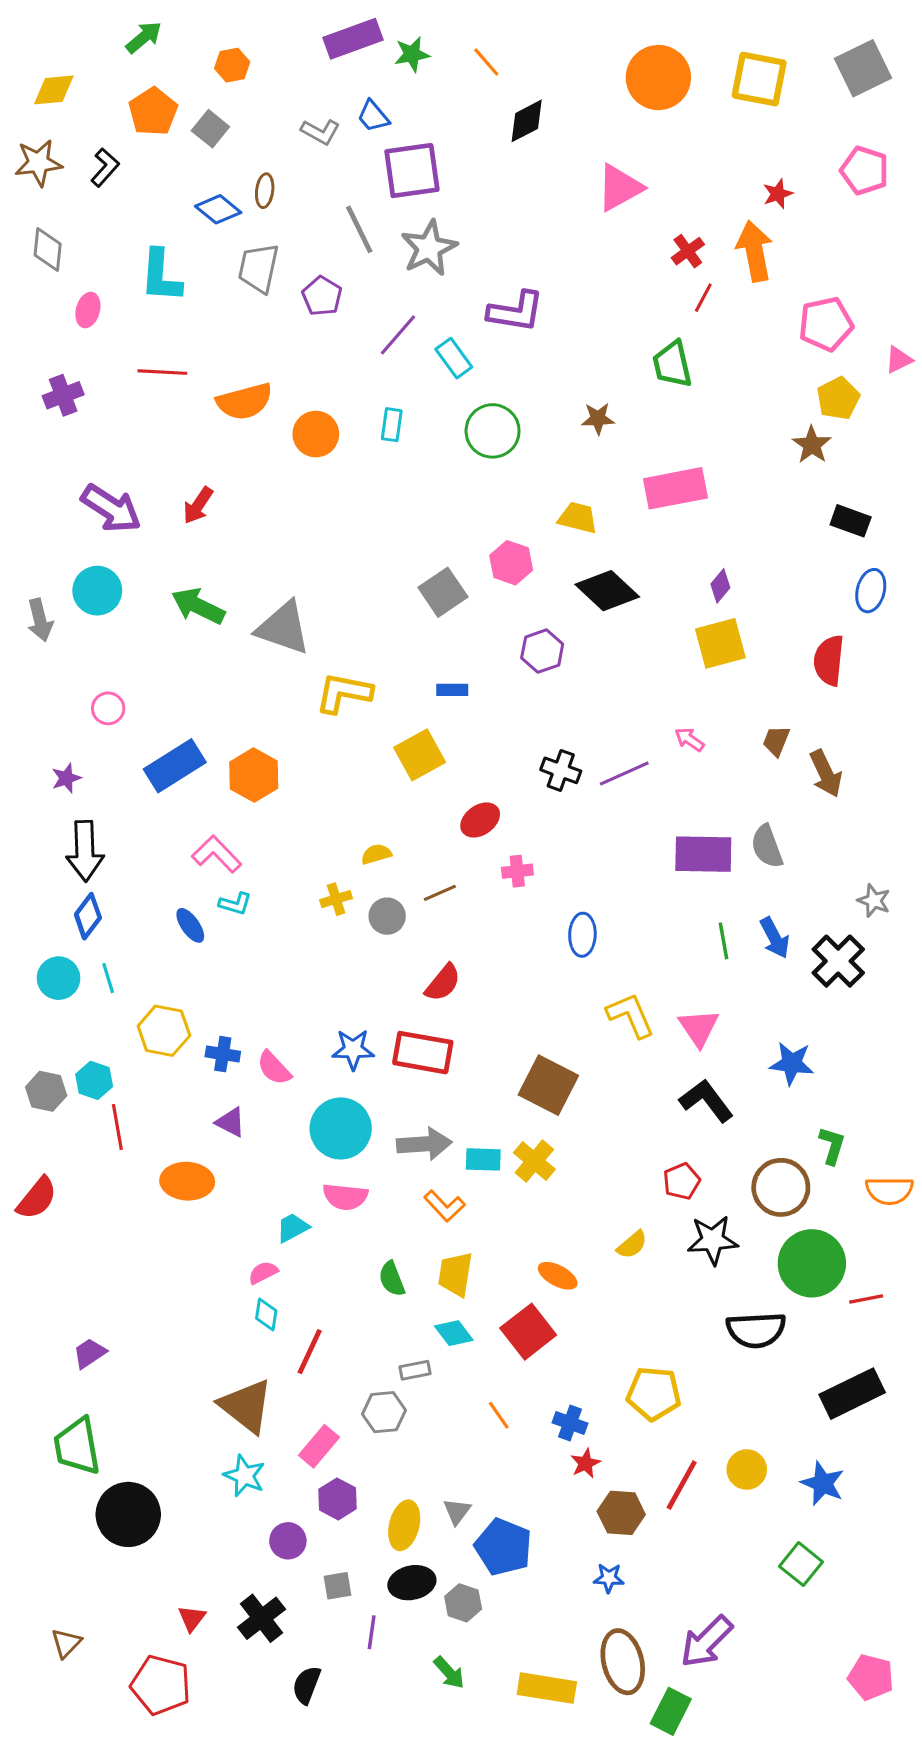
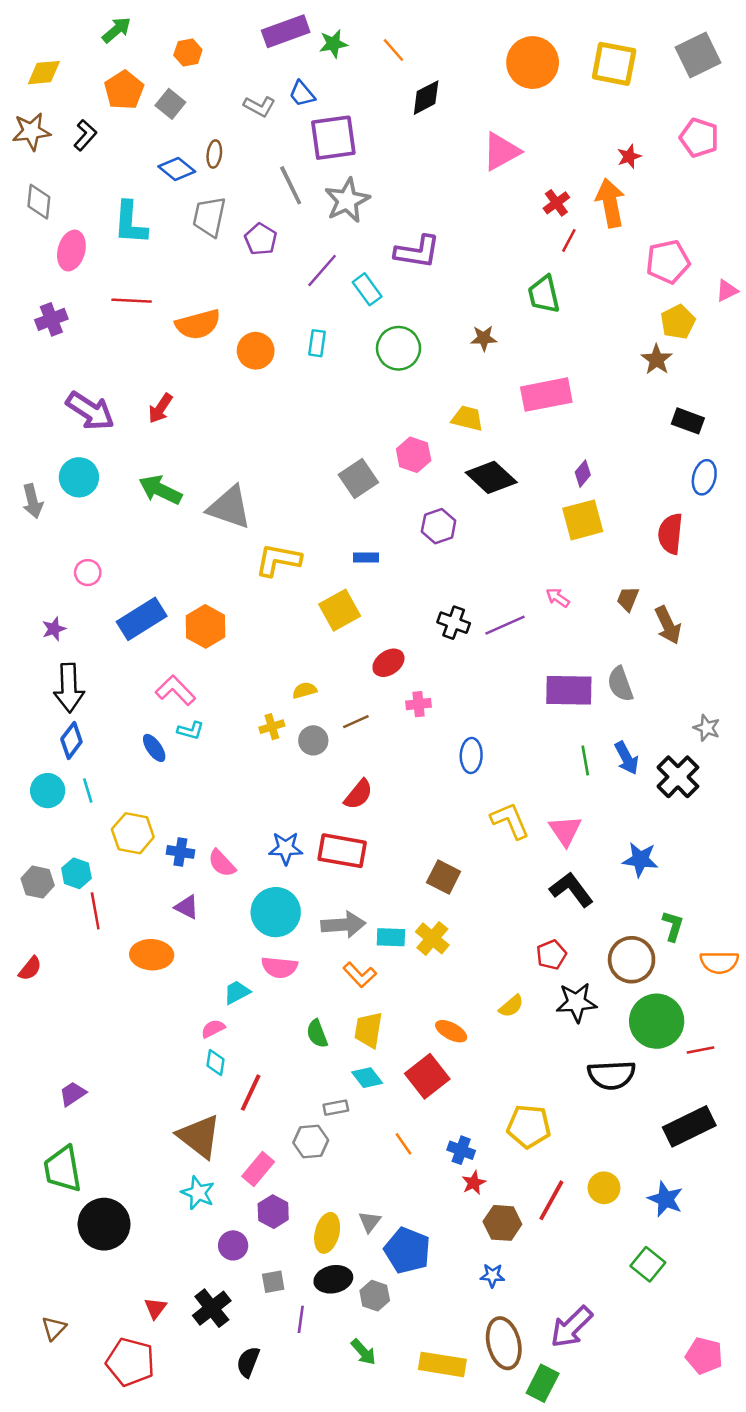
pink ellipse: (88, 310) -> (71, 250), size x1.4
brown square: (548, 1085) -> (444, 877), size x0.7
red semicircle: (37, 1198) -> (30, 969), size x0.7

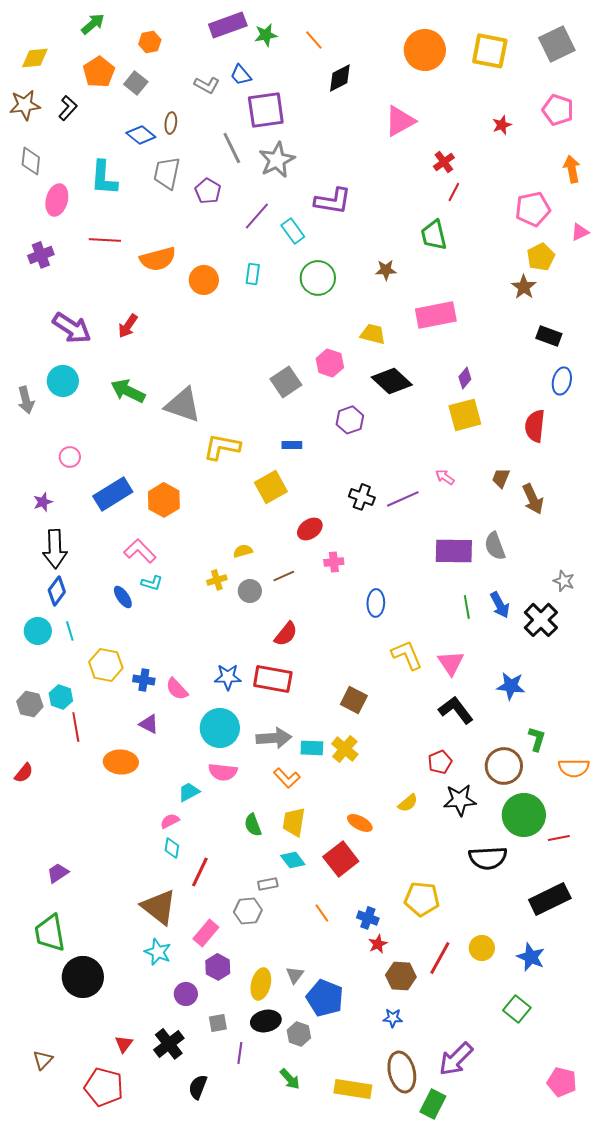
orange arrow: (610, 203) -> (572, 169), moved, size x0.7

